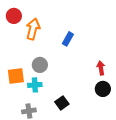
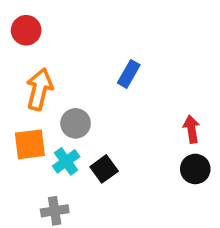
orange arrow: (33, 29) -> (39, 89), moved
cyan cross: (35, 85) -> (66, 161), turned -32
black square: (62, 103) -> (104, 169), moved

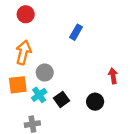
red circle: (26, 30) -> (26, 14), moved
blue rectangle: (129, 74) -> (76, 32), moved
black circle: (195, 169) -> (95, 102), moved

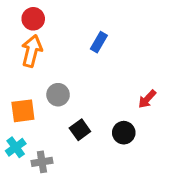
orange arrow: (23, 52) -> (32, 51), moved
red arrow: (113, 76) -> (147, 99), turned -128
cyan cross: (39, 95) -> (16, 147), moved

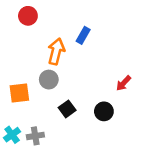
orange arrow: (32, 51) -> (56, 51), moved
cyan cross: (16, 147) -> (12, 135), moved

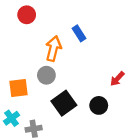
blue rectangle: (83, 35) -> (79, 33), turned -63
black square: (67, 109) -> (64, 103), size x1.5
cyan cross: (12, 135) -> (12, 118), moved

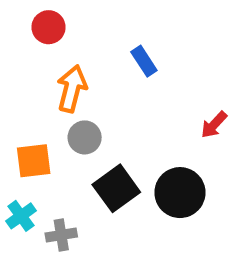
orange arrow: (53, 48) -> (72, 89), moved
red arrow: (117, 79) -> (214, 125), moved
black circle: (99, 105) -> (180, 193), size x1.5

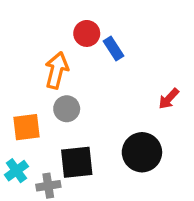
red circle: (49, 27) -> (87, 33), moved
black square: (116, 188) -> (77, 162), moved, turned 30

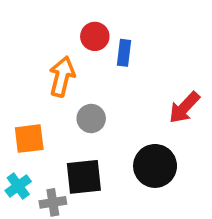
blue rectangle: (114, 49) -> (124, 53), turned 40
red arrow: (169, 99) -> (184, 108), size x1.4
gray circle: (67, 109) -> (91, 118), moved

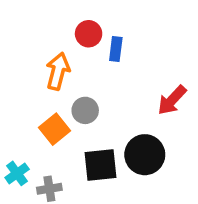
orange square: (29, 139) -> (54, 129), moved, turned -32
black square: (84, 177) -> (100, 165), moved

